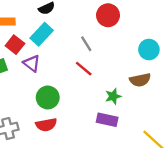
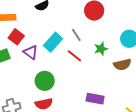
cyan rectangle: (42, 34) -> (53, 42), moved
green star: (113, 96) -> (101, 49), moved

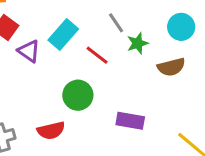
gray line: (76, 35) -> (116, 23), moved
green circle: (45, 81) -> (78, 95), moved

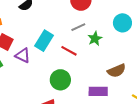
gray line: (116, 23) -> (78, 27), turned -72
brown semicircle: (171, 67) -> (117, 71), moved

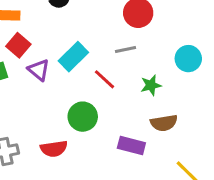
green star: (95, 39) -> (151, 85), moved

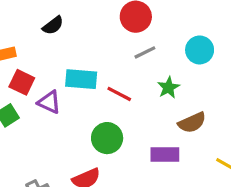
gray line: (126, 49) -> (145, 52), moved
cyan rectangle: (73, 57) -> (81, 79), turned 64

